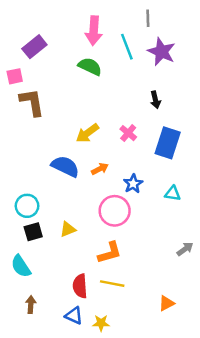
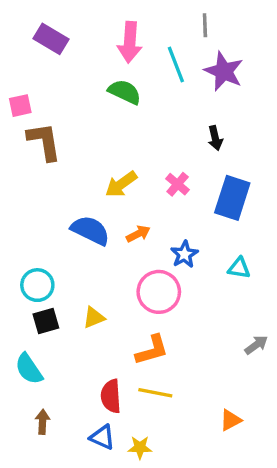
purple rectangle: (34, 47) -> (51, 39), moved, turned 70

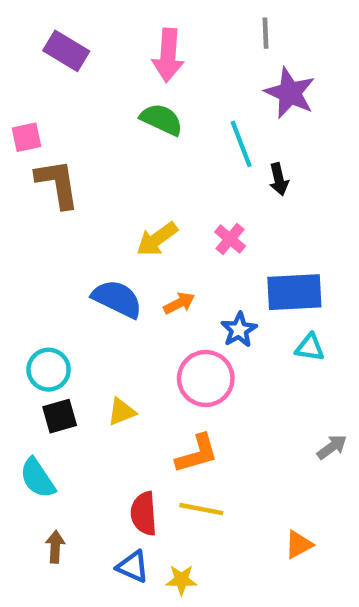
cyan line: (176, 65) -> (241, 144), moved
blue rectangle: (232, 198) -> (294, 292), moved, turned 69

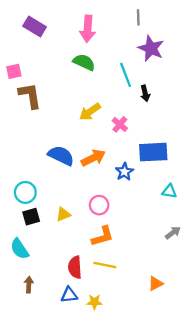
yellow arrow: (157, 239) -> (90, 112), moved
orange arrow: (179, 303) -> (93, 158), size x1.5
cyan triangle: (310, 347) -> (169, 191), moved
pink circle: (206, 378) -> (99, 205), moved, size x0.7
blue triangle: (133, 567) -> (69, 295), turned -30

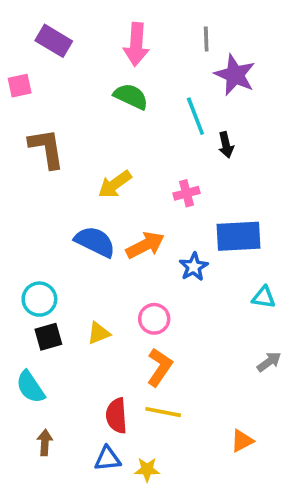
gray line: (138, 17) -> (206, 39), moved
pink square: (14, 71) -> (20, 86), moved
yellow arrow: (90, 112) -> (115, 184), moved
pink cross: (120, 124) -> (186, 193), turned 35
orange L-shape: (103, 236) -> (160, 367), turned -40

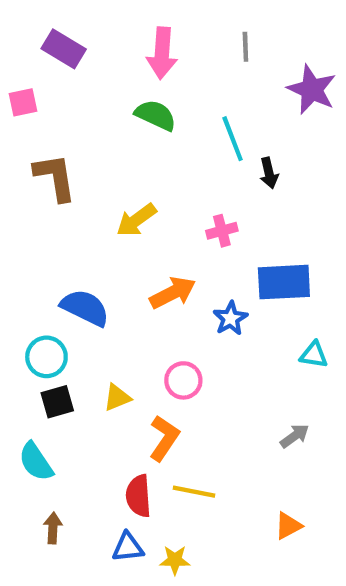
purple star: (235, 75) -> (312, 90), moved
blue semicircle: (95, 242) -> (85, 308), moved
gray arrow: (269, 362) -> (295, 436), moved
orange L-shape: (160, 367) -> (164, 438), moved

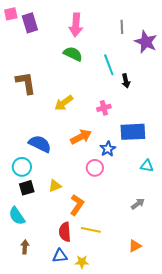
gray line: (245, 47) -> (122, 27), moved
purple rectangle: (64, 49) -> (30, 23), turned 42
pink square: (23, 102) -> (11, 14), moved
pink circle: (183, 380) -> (95, 168), moved

